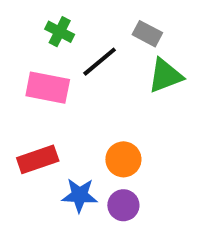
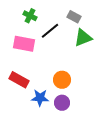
red rectangle: (38, 159) -> (19, 80), turned 48

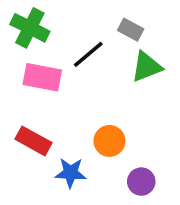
green cross: (30, 16) -> (30, 28), moved, size x1.5
purple circle: (62, 103) -> (141, 182), moved

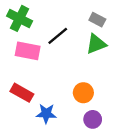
gray rectangle: (131, 30) -> (97, 20), moved
orange circle: (109, 141) -> (83, 93), moved

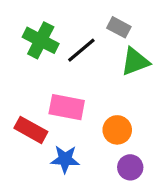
green cross: (20, 18) -> (41, 40), moved
gray rectangle: (97, 20) -> (119, 27), moved
pink rectangle: (28, 51) -> (67, 107), moved

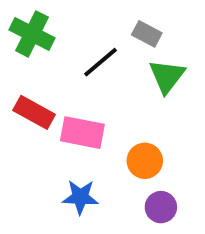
green cross: (41, 40) -> (32, 34), moved
green triangle: (135, 62) -> (167, 76), turned -32
red rectangle: (31, 130) -> (34, 112), moved

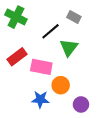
green triangle: (167, 76) -> (69, 48), moved
red rectangle: (34, 112) -> (17, 57), turned -66
orange circle: (145, 161) -> (61, 85), moved

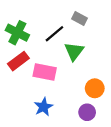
green cross: (16, 17) -> (17, 33), moved
orange circle: (61, 85) -> (95, 88), moved
blue star: (40, 99) -> (44, 107), turned -30

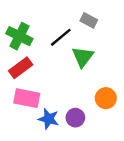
pink rectangle: (45, 72) -> (27, 98), moved
blue star: (44, 107) -> (49, 119), turned -30
purple circle: (87, 112) -> (75, 118), moved

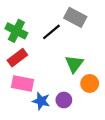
gray rectangle: (89, 20) -> (75, 17), size x1.5
green triangle: (83, 57) -> (74, 64), moved

